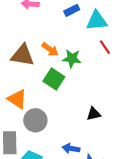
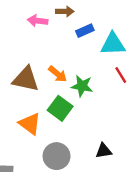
orange triangle: (17, 99) -> (30, 124), moved
gray circle: (35, 120) -> (57, 156), moved

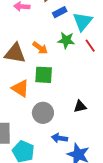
cyan triangle: (113, 44) -> (83, 22), turned -45
green star: (82, 86) -> (66, 40), moved
green square: (60, 108) -> (44, 75), turned -30

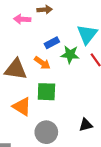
blue rectangle: (60, 12) -> (52, 43), moved

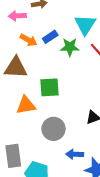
orange arrow: (42, 63) -> (28, 40), moved
orange triangle: (22, 107) -> (26, 105), turned -36

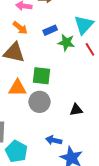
orange arrow: (28, 40) -> (20, 28), moved
gray circle: (53, 129) -> (39, 102), moved

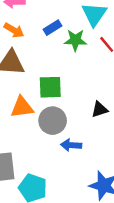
black triangle: (76, 110) -> (100, 110), moved
blue arrow: (54, 140) -> (71, 145), moved

